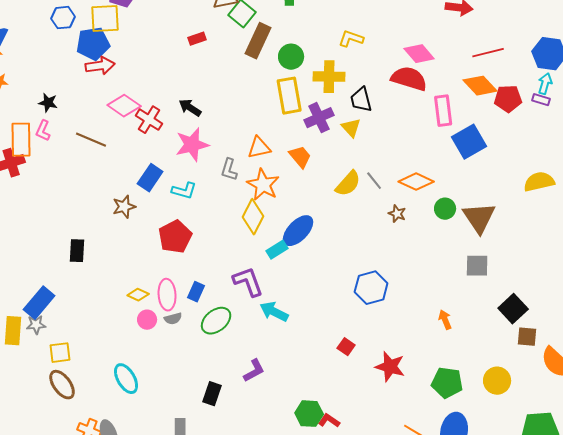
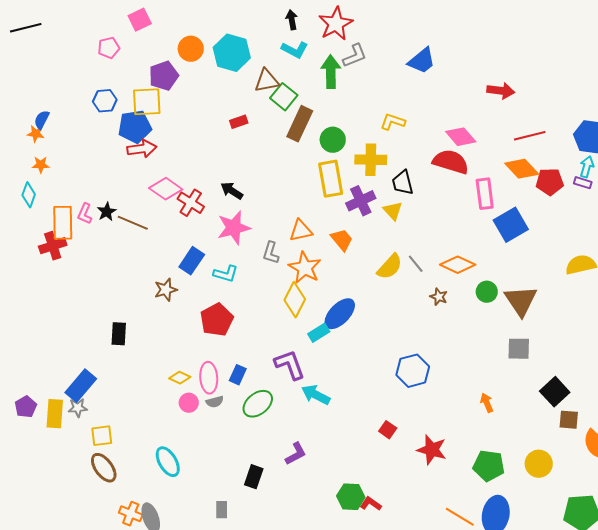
black star: (48, 103) -> (107, 212), moved, turned 30

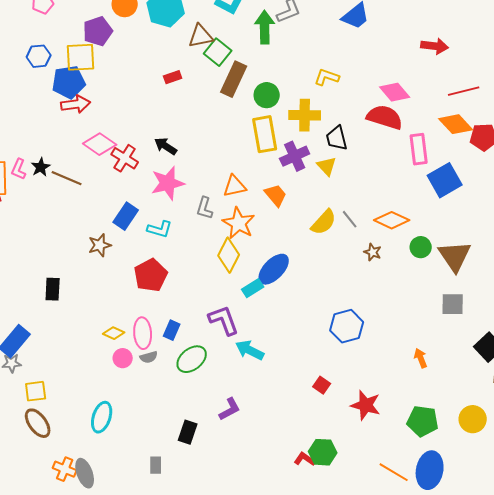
cyan ellipse: (168, 462) -> (102, 417), turned 48
green hexagon: (351, 497) -> (323, 452), moved

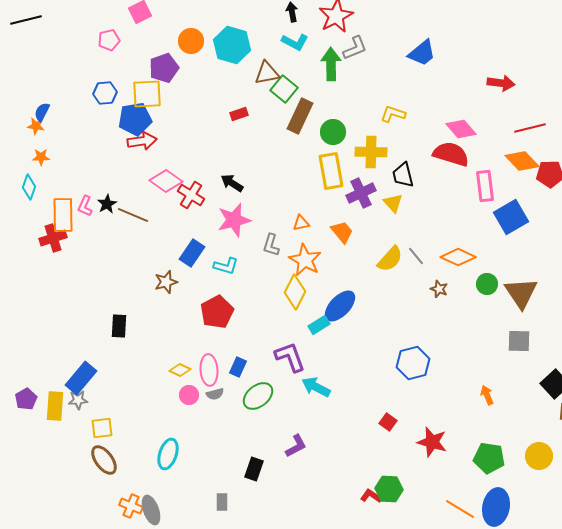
orange triangle: (235, 186) -> (301, 223), size x0.7

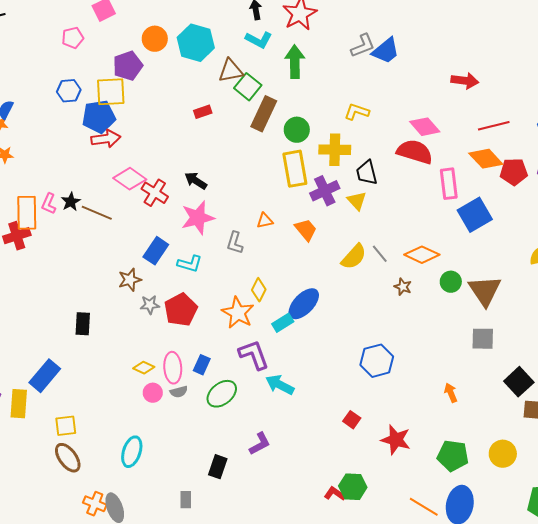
gray L-shape: (355, 48) -> (363, 46), moved
orange star: (305, 260) -> (238, 313), moved
yellow diamond: (295, 292) -> (259, 290), size x0.7
gray star: (78, 400) -> (150, 305), moved

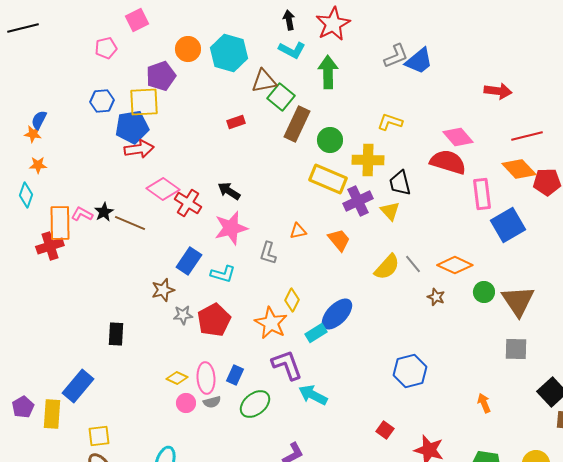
yellow rectangle: (295, 169) -> (328, 179), turned -57
pink L-shape: (49, 204) -> (82, 214), turned 95

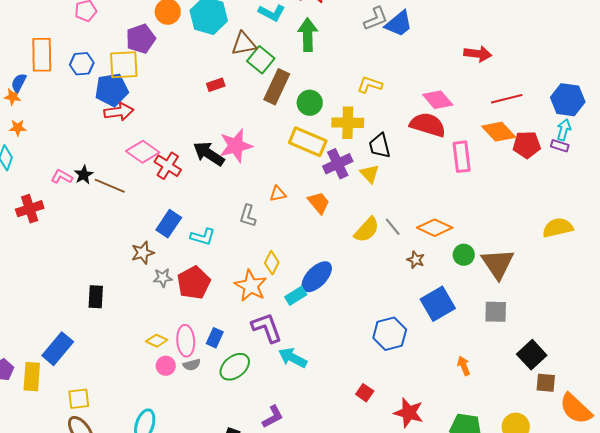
black arrow: (229, 191) -> (209, 154), size x1.4
orange rectangle: (60, 223) -> (42, 55), moved
blue square: (508, 225) -> (438, 304), moved
pink star: (231, 228) -> (236, 146), moved

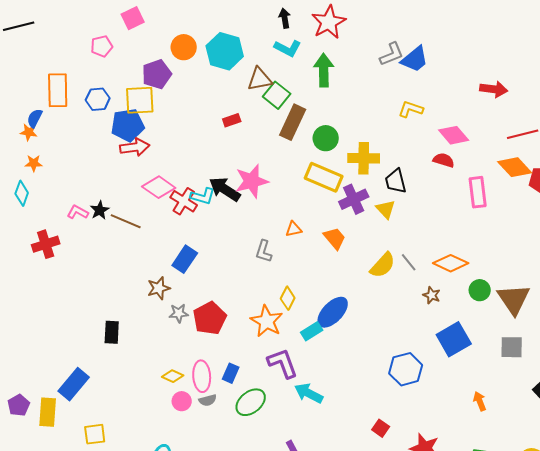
yellow L-shape: (370, 85) -> (411, 109), moved
red semicircle: (428, 125) -> (444, 160), size x0.6
cyan L-shape: (203, 237) -> (203, 196), moved

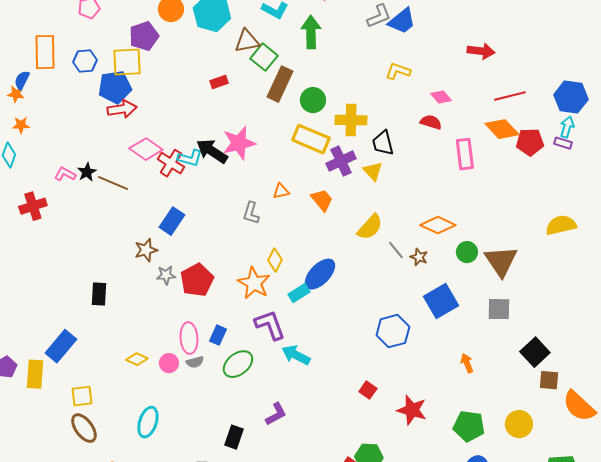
pink diamond: (454, 135) -> (441, 97), size x0.7
gray line: (409, 262) -> (396, 250), moved
yellow diamond: (173, 376) -> (137, 359), moved

